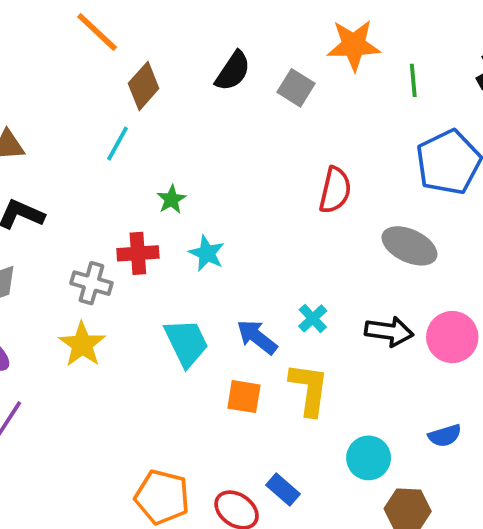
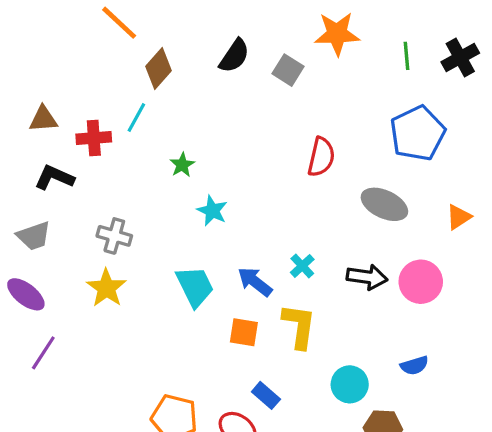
green line: (413, 80) -> (407, 56), moved
red cross: (138, 253) -> (94, 138), moved
blue rectangle: (283, 490) -> (266, 395), moved

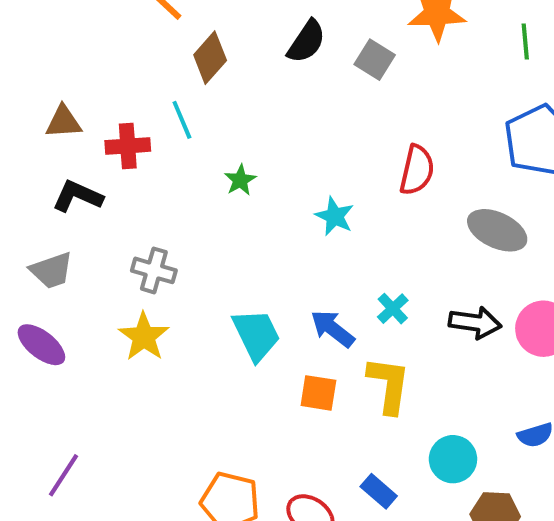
cyan line: (136, 117) -> (182, 120), turned -52
cyan star: (212, 211) -> (335, 216), moved
purple line: (43, 353) -> (64, 475), moved
blue rectangle: (266, 395) -> (379, 491), moved

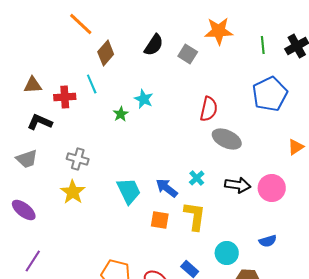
cyan star: (335, 216) -> (144, 99), moved
gray ellipse: (497, 230) -> (227, 139), moved
purple ellipse: (41, 345) -> (24, 210), moved

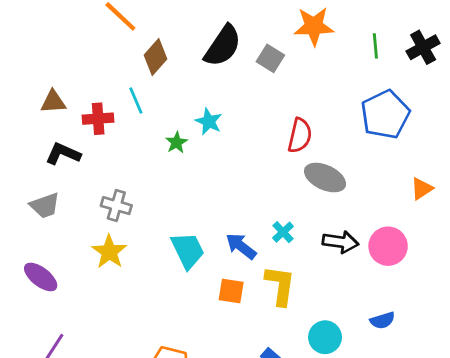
black semicircle: (154, 45) -> (223, 46), size x1.4

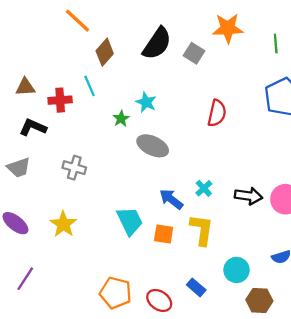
gray ellipse: (325, 178) -> (153, 146), moved
cyan trapezoid: (188, 250) -> (130, 221), moved
yellow star: (109, 252) -> (63, 224), moved

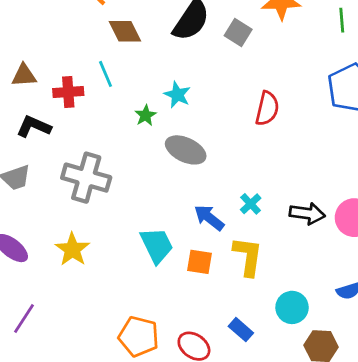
brown diamond: (105, 52) -> (125, 31), turned -68
gray cross: (74, 168) -> (86, 178), size x1.6

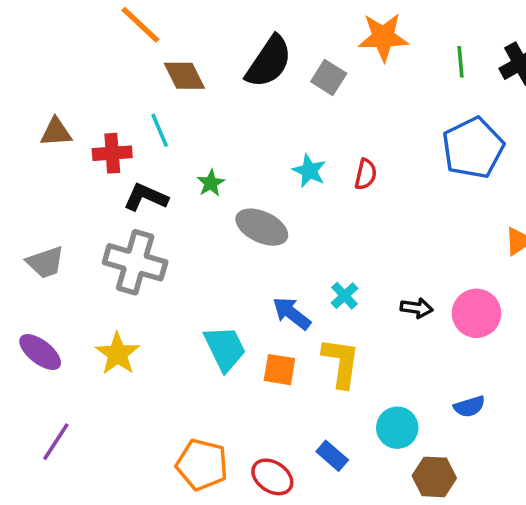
cyan star: (177, 95) -> (309, 171), moved
red semicircle: (267, 109) -> (366, 174), size x0.7
black L-shape: (34, 126) -> (146, 197), moved
black arrow: (307, 214) -> (417, 308), size x0.7

